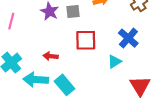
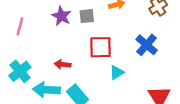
cyan triangle: (114, 61) -> (117, 72), moved

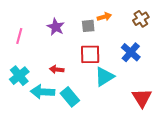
gray square: (87, 16) -> (88, 26), moved
cyan triangle: (117, 72) -> (104, 77), size x1.5

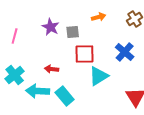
gray square: (88, 26) -> (73, 32), moved

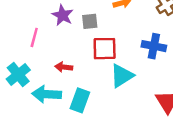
pink line: (15, 36) -> (34, 37), moved
blue cross: (125, 52) -> (154, 46), turned -30
cyan rectangle: (65, 96) -> (80, 100), turned 60

